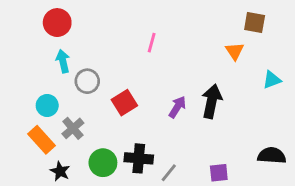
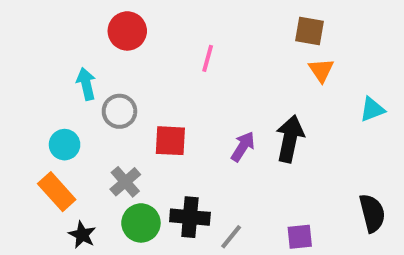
red circle: (57, 23) -> (127, 31), moved
brown square: (255, 23) -> (309, 31), moved
red square: (124, 103) -> (170, 141), turned 35
gray cross: (73, 128) -> (125, 182), moved
black semicircle: (272, 156) -> (372, 213), turned 72

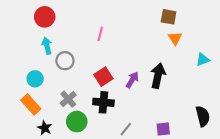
red circle: (127, 31) -> (45, 17), moved
pink line: (208, 58) -> (100, 34), moved
red square: (170, 141) -> (103, 77), moved, turned -36
black cross: (190, 217) -> (103, 102), moved

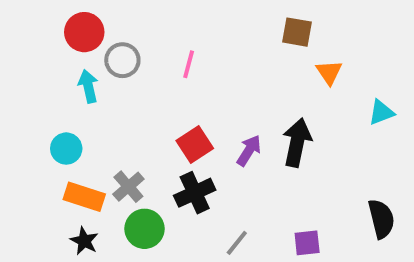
brown square: (169, 17) -> (297, 32), moved
gray circle: (65, 61) -> (122, 60), moved
black cross: (103, 102) -> (195, 193), turned -30
orange rectangle: (31, 104) -> (84, 197), moved, turned -30

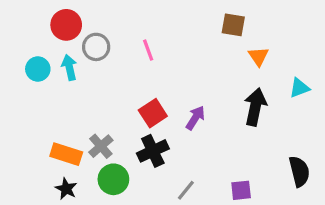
pink line: (189, 64) -> (148, 50), turned -35
black arrow: (297, 143) -> (255, 107), moved
cyan circle: (66, 149) -> (38, 69), moved

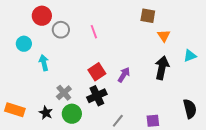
cyan arrow: (69, 67) -> (44, 63), moved
orange rectangle: (66, 154) -> (15, 110), moved
black star: (66, 189) -> (46, 113), moved

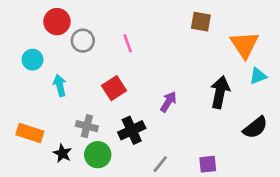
orange triangle: (164, 36) -> (244, 45), moved, size x1.6
red square: (97, 72) -> (114, 88), moved
gray cross: (64, 93) -> (87, 126), turned -35
black semicircle: (190, 109) -> (255, 128), moved, turned 66
orange rectangle: (15, 110) -> (30, 133), moved

